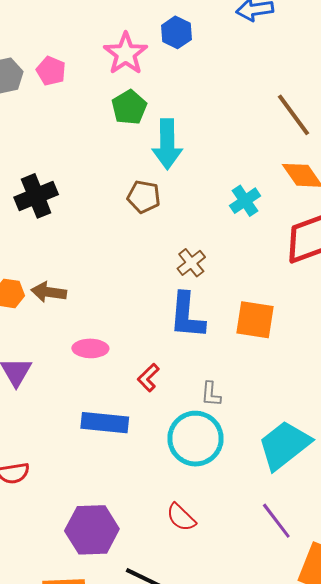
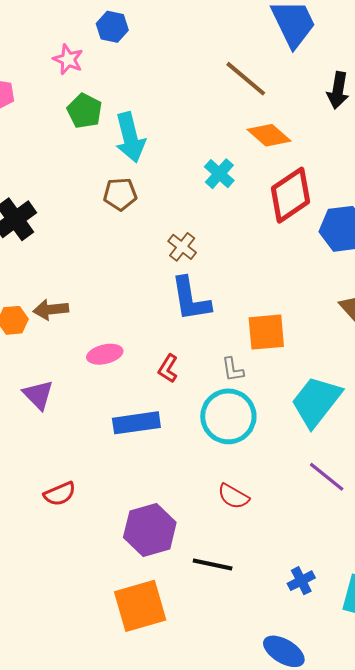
pink star: (126, 54) -> (68, 59), size x0.7
orange square: (255, 320) -> (266, 332), moved

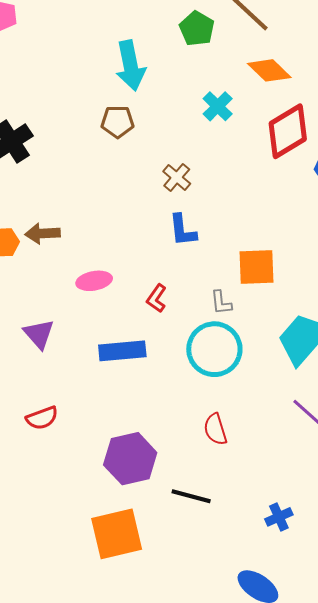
green pentagon: (85, 111) -> (197, 29), moved
blue L-shape: (191, 299) -> (183, 230), size x0.7
purple triangle: (38, 395) -> (39, 334), moved
red semicircle: (233, 496) -> (215, 429), turned 40

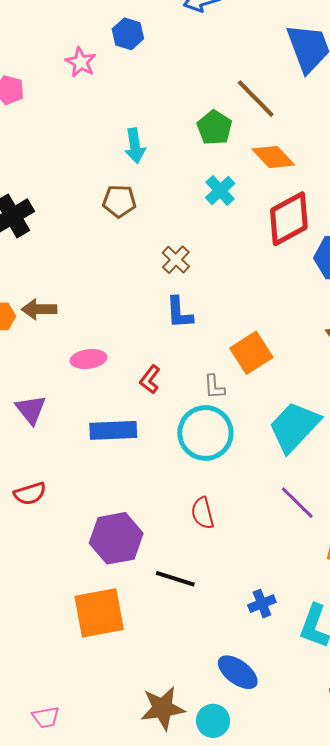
green pentagon: (197, 29) -> (214, 128), moved
cyan arrow: (130, 66) -> (135, 146), size x0.7
orange square: (257, 267) -> (251, 353), turned -33

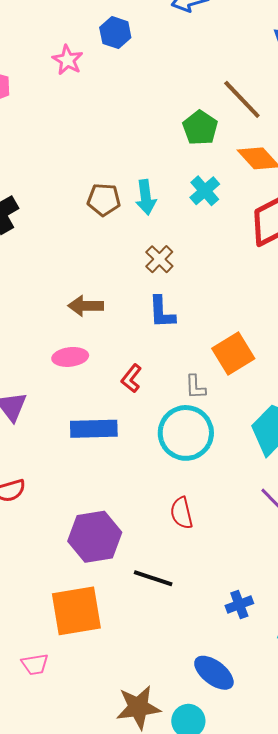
cyan arrow: (135, 146) -> (146, 197), moved
brown arrow: (39, 309) -> (86, 306), moved
pink trapezoid: (46, 717) -> (35, 664), moved

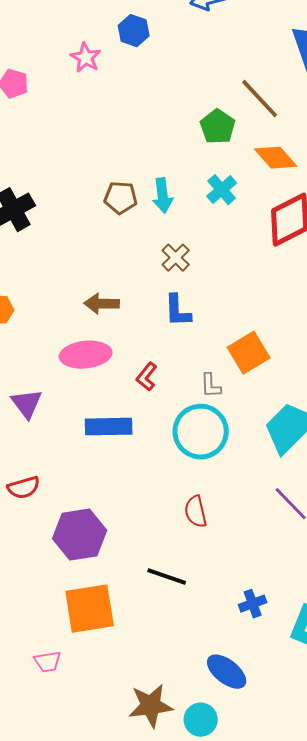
pink ellipse: (70, 357) -> (86, 355), size x1.4
purple hexagon: (95, 537) -> (80, 535), moved

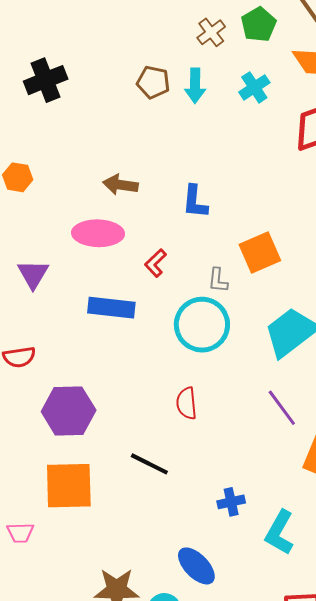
brown cross: (176, 258) -> (211, 32), moved

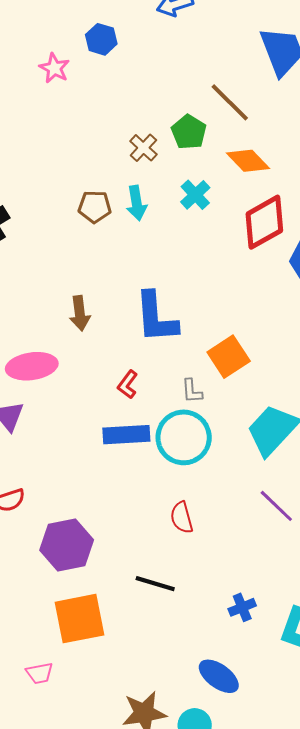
brown arrow: (121, 185) -> (80, 313), turned -96
blue L-shape: (195, 202) -> (156, 317), size x1.6
pink ellipse: (98, 233) -> (32, 366), moved
blue rectangle: (111, 308) -> (126, 435), moved

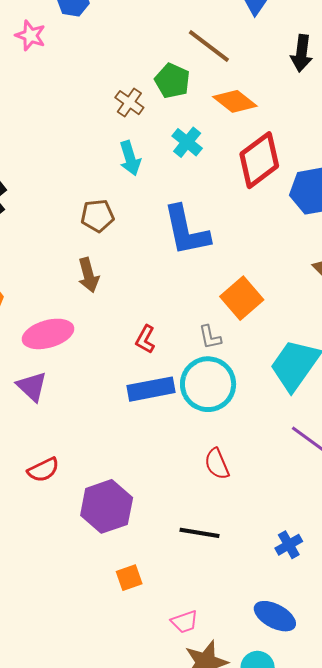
brown pentagon: (95, 207) -> (97, 216), moved
blue L-shape: (156, 317) -> (186, 231), moved
orange square: (79, 619) -> (129, 578), size x0.5
pink trapezoid: (40, 673) -> (185, 622), moved

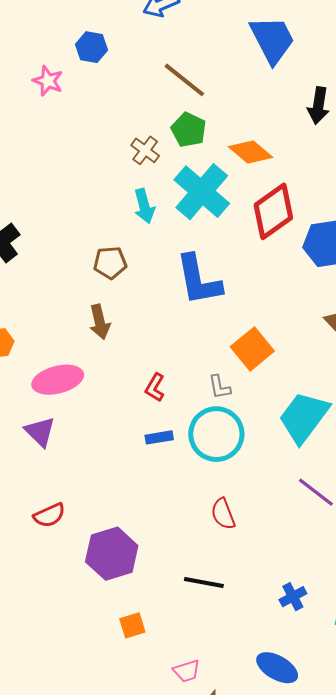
brown line: (209, 46) -> (184, 80), moved
cyan cross: (187, 142) -> (202, 192), size x1.8
blue rectangle: (151, 389) -> (159, 437), size x0.6

